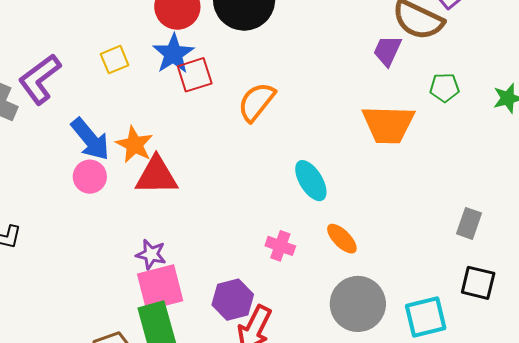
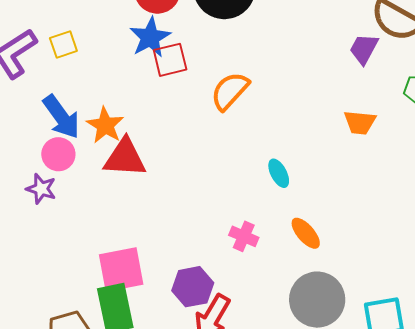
yellow square: (115, 60) -> (63, 44), moved
orange trapezoid: (388, 124) -> (360, 122), size x0.6
cyan ellipse: (311, 181) -> (279, 173), size x0.7
purple star: (151, 254) -> (41, 189), moved

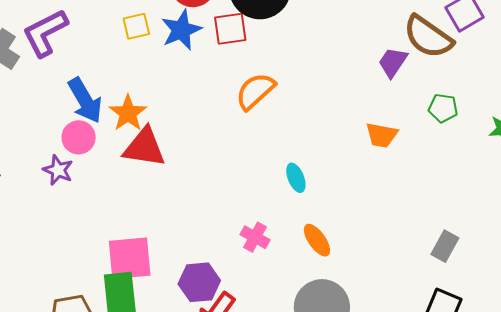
yellow square: (63, 44) -> (136, 26), moved
red square: (170, 60) -> (230, 29), moved

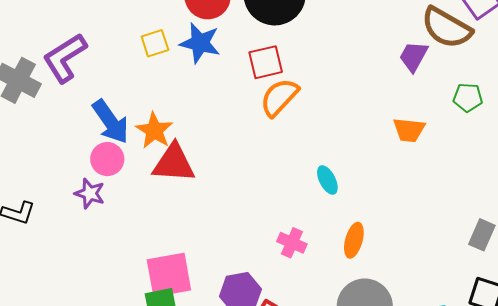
red square: (230, 29) -> (266, 62), moved
blue star: (181, 30) -> (200, 43), turned -30
orange ellipse: (317, 240) -> (354, 240), turned 56

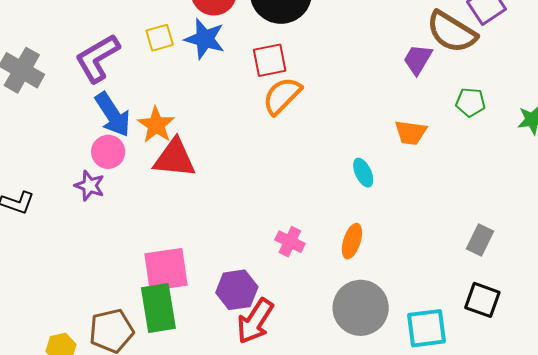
purple L-shape: (65, 58) -> (97, 58), moved
cyan ellipse: (327, 180) -> (363, 173), moved

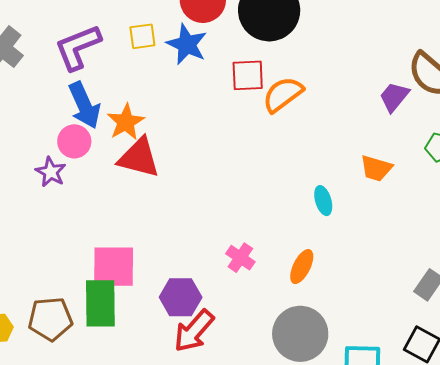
orange semicircle: (282, 96) -> (283, 94), moved

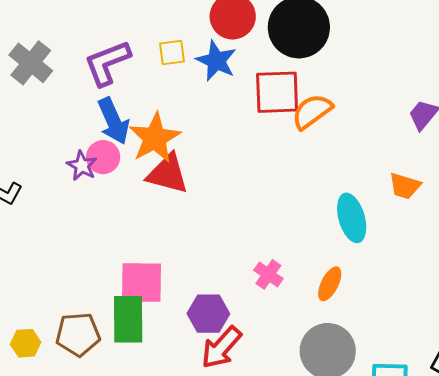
red square: (248, 75) -> (277, 92), size x1.4
orange star: (126, 122) -> (155, 138), size x1.4
purple star: (51, 172) -> (82, 166), moved
cyan ellipse: (323, 201) -> (352, 218), size x1.6

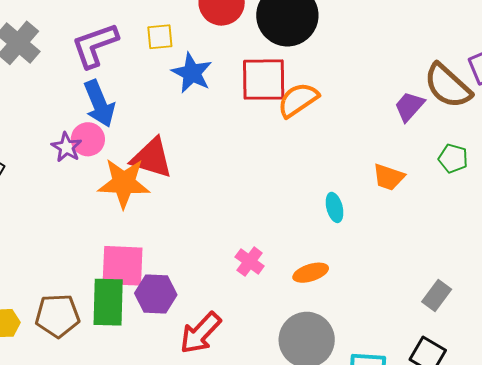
blue star: (216, 61) -> (192, 73), moved
orange star: (155, 138) -> (124, 183), moved, turned 30
cyan ellipse: (352, 218) -> (335, 207), size x0.6
orange ellipse: (330, 284) -> (311, 273), turned 44
purple hexagon: (208, 314) -> (156, 294), moved

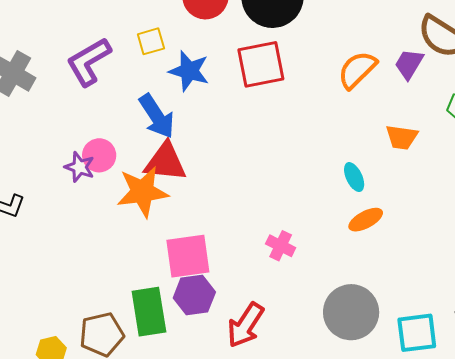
orange semicircle: (298, 100) -> (357, 70), moved
blue arrow: (99, 104) -> (157, 116), moved
pink square: (123, 266) -> (188, 256), moved
orange ellipse: (311, 273) -> (366, 220), moved

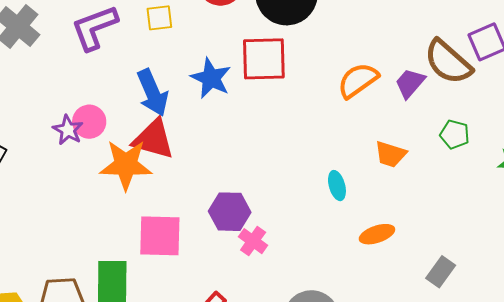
blue star: (189, 71) -> (211, 78), moved
orange ellipse: (366, 220) -> (377, 234), moved
purple hexagon: (194, 295) -> (230, 212), moved

